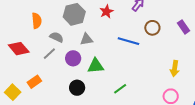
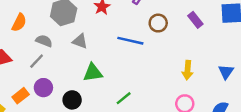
orange semicircle: (37, 21) -> (19, 23), turned 35
gray triangle: (86, 39) -> (80, 41), turned 32
purple circle: (73, 58) -> (43, 88), moved

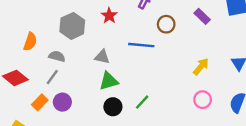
gray triangle: (80, 41) -> (102, 57), moved
yellow arrow: (188, 70) -> (201, 66), turned -138
orange rectangle: (21, 96) -> (40, 102), moved
black circle: (72, 100) -> (113, 107), moved

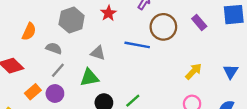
brown circle: (166, 24) -> (163, 27), size x1.5
gray line: (52, 77) -> (58, 70), moved
green triangle: (109, 81) -> (89, 78), moved

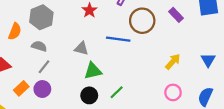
gray hexagon: (72, 20) -> (41, 17), moved
green triangle: (89, 78) -> (93, 71), moved

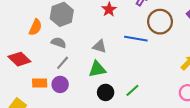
green triangle: (93, 71) -> (97, 69), moved
orange rectangle: (21, 88) -> (40, 83), turned 40

